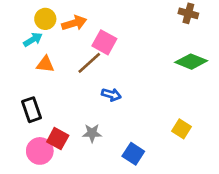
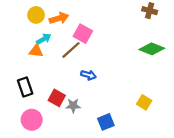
cyan arrow: (33, 40) -> (44, 39), moved
red square: (58, 139) -> (57, 98), moved
blue square: (133, 154) -> (106, 122), turned 35

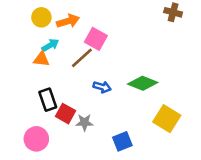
green diamond: (152, 49) -> (143, 83), moved
black rectangle: (25, 87) -> (48, 100), moved
yellow square: (144, 102) -> (167, 119), size x1.5

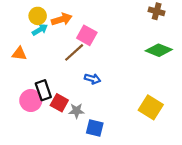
cyan arrow: (50, 45) -> (40, 30), moved
orange triangle: (41, 59) -> (19, 54), moved
green diamond: (143, 83) -> (159, 50), moved
pink circle: (36, 139) -> (31, 101), moved
blue square: (122, 141) -> (95, 128), moved, turned 36

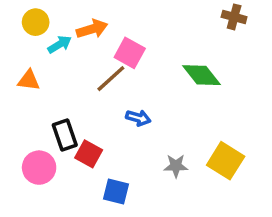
yellow circle: (38, 16) -> (36, 22), moved
green diamond: (159, 50) -> (202, 75), moved, turned 30
pink circle: (31, 101) -> (39, 168), moved
gray star: (77, 111) -> (176, 166), moved
blue square: (95, 128) -> (116, 191), moved

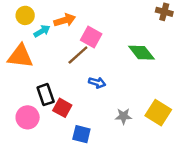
orange triangle: (29, 80) -> (20, 56), size x1.6

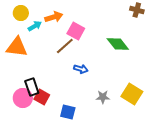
black rectangle: (46, 95) -> (32, 87), moved
red square: (62, 108) -> (42, 97), moved

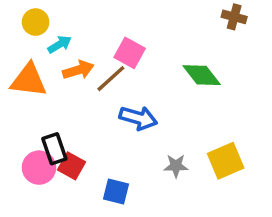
orange arrow: (54, 17) -> (78, 70), moved
blue arrow: (81, 69) -> (138, 118), size x1.5
yellow square: (132, 94) -> (226, 161), turned 35

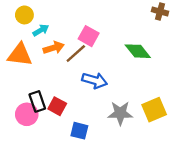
red square: (72, 166) -> (57, 106), moved
gray star: (176, 166) -> (120, 113), size x1.5

